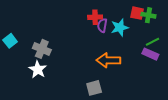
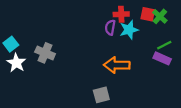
green cross: (148, 15) -> (160, 16), turned 32
red cross: (95, 17) -> (121, 14), moved
white star: (38, 69) -> (16, 63), moved

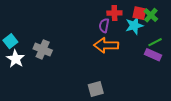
cyan star: (129, 30) -> (134, 26), moved
orange arrow: (117, 65) -> (106, 45), moved

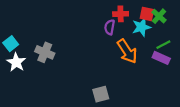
orange arrow: (106, 45) -> (127, 51), moved, turned -125

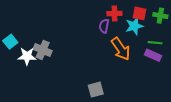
green cross: (159, 16) -> (160, 16), moved, turned -32
green line: (163, 45) -> (155, 43), turned 32
white star: (16, 62) -> (27, 56), moved, turned -30

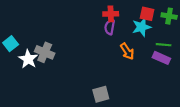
red cross: (114, 13) -> (111, 14), moved
orange arrow: (121, 49) -> (127, 51), size x0.7
white star: (27, 56) -> (28, 59), turned 30

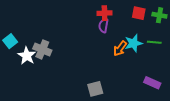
cyan star: (142, 27) -> (134, 43), moved
orange arrow: (127, 51) -> (120, 48), turned 70
purple rectangle: (161, 58) -> (152, 83), moved

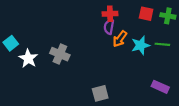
orange arrow: (120, 48) -> (120, 39), moved
gray cross: (42, 49) -> (60, 54), moved

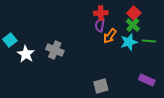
red square: (146, 14) -> (134, 13), turned 32
green cross: (168, 16) -> (133, 25), moved, turned 32
gray square: (100, 93) -> (101, 86), moved

